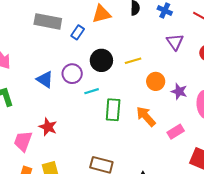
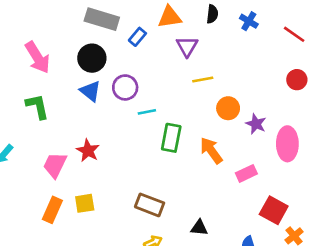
purple triangle: (175, 42) -> (187, 46), moved
black circle: (101, 60) -> (92, 58), moved

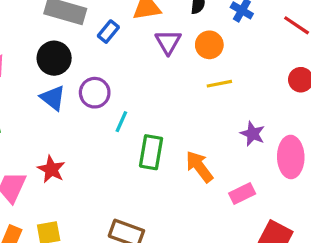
yellow line: (203, 80) -> (219, 84), moved
orange circle: (228, 108) -> (209, 45), moved
cyan line: (147, 112) -> (121, 122), turned -54

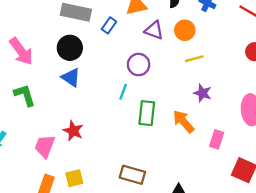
purple triangle: (168, 42) -> (154, 30), turned -36
purple circle: (95, 93) -> (139, 65), moved
purple star: (253, 134) -> (202, 93), moved
pink rectangle: (242, 193) -> (217, 139), turned -42

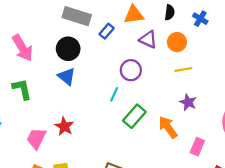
green rectangle: (147, 113) -> (134, 116), turned 30

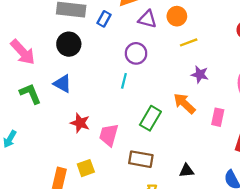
blue triangle: (67, 76) -> (62, 84), moved
green rectangle: (134, 116) -> (150, 118), moved
pink trapezoid: (36, 138) -> (109, 135), moved

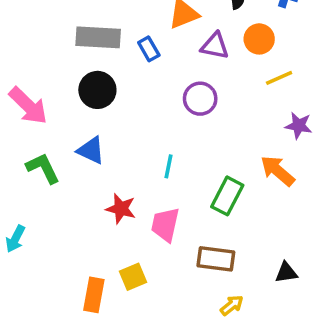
blue rectangle: (104, 19) -> (149, 49), turned -56
cyan line: (124, 81) -> (169, 166), moved

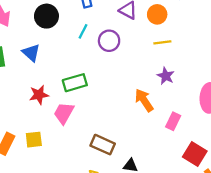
cyan line: (169, 166) -> (83, 31), moved
green rectangle: (227, 196) -> (75, 83), moved, turned 30
red star: (121, 209) -> (39, 95), turned 30
brown rectangle: (216, 259) -> (103, 145), moved

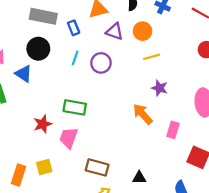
blue triangle: (31, 53) -> (24, 74), moved
green rectangle: (75, 83) -> (75, 107), turned 35
brown rectangle: (103, 145) -> (97, 167), moved

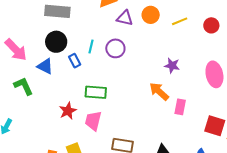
blue rectangle: (74, 28) -> (75, 61), moved
yellow line: (152, 57) -> (180, 21), moved
pink rectangle: (173, 130) -> (180, 107), moved

